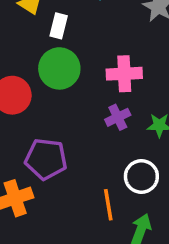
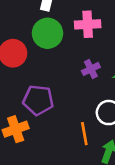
pink cross: (124, 74) -> (88, 24), moved

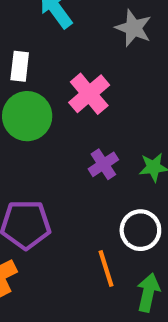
pink cross: (88, 24) -> (89, 94), turned -30

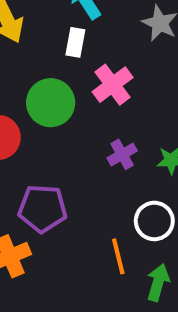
white rectangle: (20, 66) -> (75, 42), moved

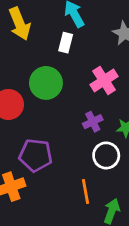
pink cross: (113, 85) -> (104, 80), moved
white circle: (154, 221) -> (106, 155), moved

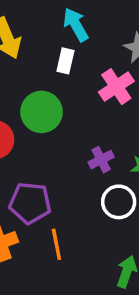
pink cross: (104, 80) -> (116, 87), moved
orange line: (86, 191) -> (56, 244), moved

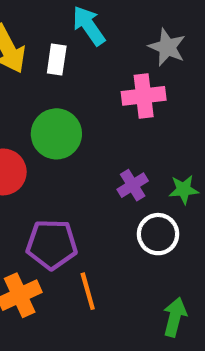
white rectangle: (65, 61) -> (57, 60), moved
pink cross: (116, 87) -> (144, 96), turned 32

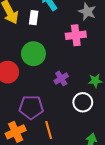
purple cross: (133, 185) -> (61, 78), moved

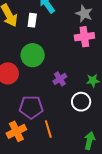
pink cross: (76, 35) -> (84, 37), moved

